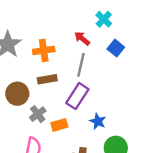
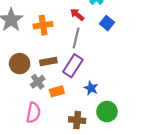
brown rectangle: (47, 79) -> (48, 61), moved

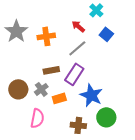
gray line: (76, 38) -> (77, 48), turned 36
brown circle: (20, 64) -> (18, 89), moved
blue star: (91, 88) -> (91, 95), size x1.6

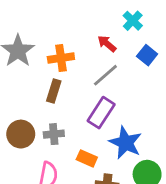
brown rectangle: (51, 70) -> (54, 91), moved, turned -63
gray cross: (41, 89) -> (54, 134), turned 32
orange rectangle: (59, 98) -> (87, 158), moved, turned 40

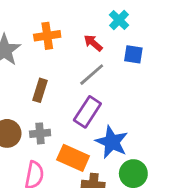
blue square: (147, 55) -> (133, 54), turned -30
orange cross: (61, 58) -> (47, 36), moved
orange rectangle: (87, 158) -> (73, 158), size x1.5

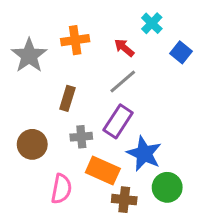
blue square: (133, 54) -> (181, 52), moved, turned 30
gray cross: (40, 133) -> (81, 137), moved

